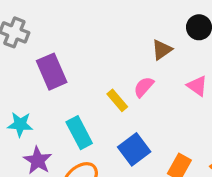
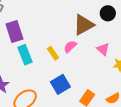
brown triangle: (162, 50) -> (84, 25), size x1.6
cyan rectangle: (79, 133) -> (25, 55), moved

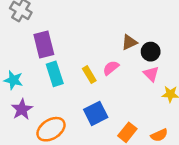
black circle: (108, 13) -> (151, 52), moved
brown triangle: (84, 25) -> (129, 42), size x0.6

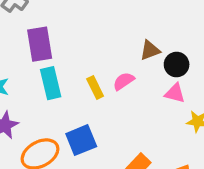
pink triangle: (151, 74) -> (175, 93), turned -35
blue square: (96, 113) -> (81, 140), moved

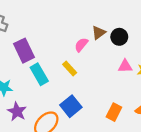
pink semicircle: (124, 81) -> (81, 45), moved
pink triangle: (175, 93) -> (125, 66), moved

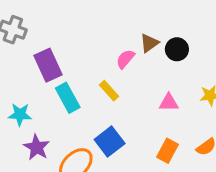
pink triangle: (125, 66) -> (169, 103), moved

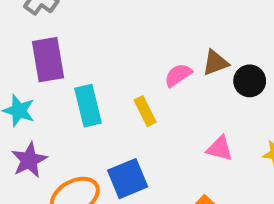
purple rectangle: (48, 65) -> (48, 60), moved

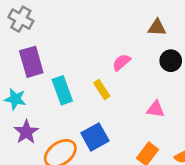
brown triangle: (215, 63) -> (157, 28), moved, turned 30

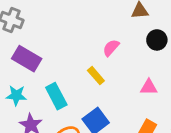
purple rectangle: (31, 62) -> (27, 59), turned -36
cyan rectangle: (62, 90) -> (56, 96), moved

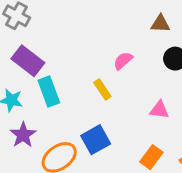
cyan rectangle: (56, 96) -> (49, 91), moved

